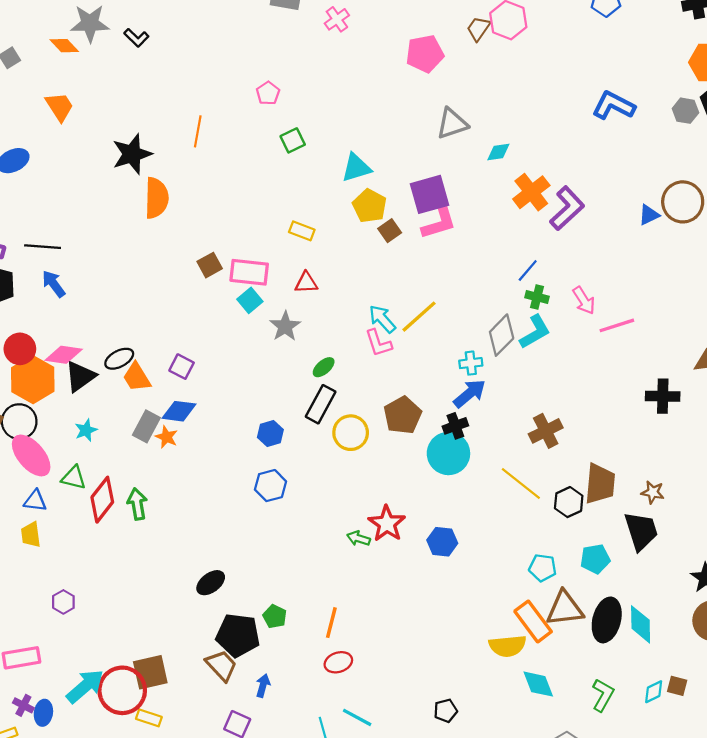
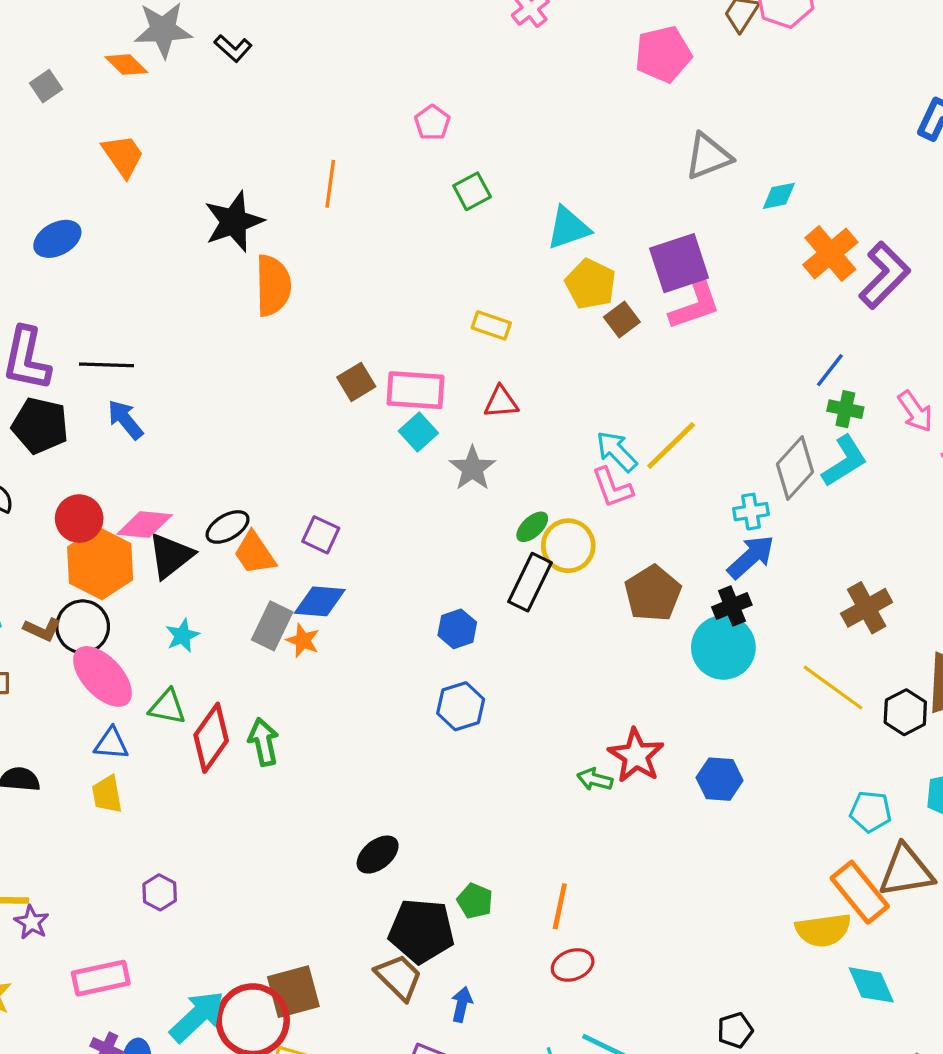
yellow circle: (351, 433) -> (568, 546), moved

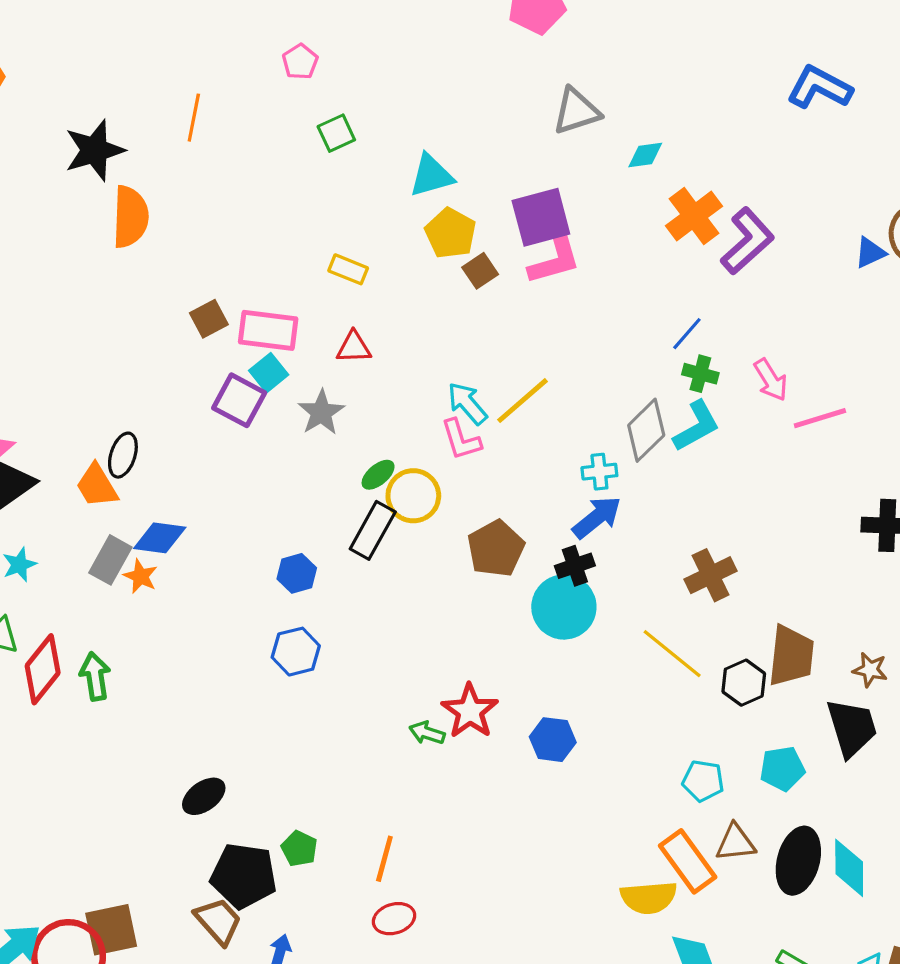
black ellipse: (228, 527) -> (123, 455), moved, turned -45
purple square: (321, 535) -> (239, 400), moved, size x1.4
brown triangle: (906, 871) -> (736, 843), size x0.7

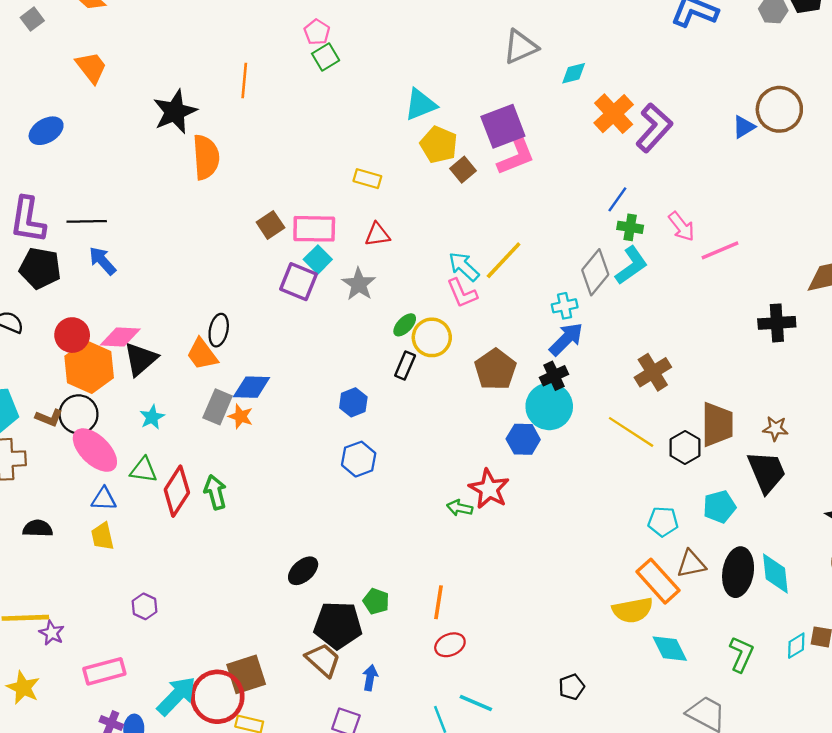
green square: (336, 133) -> (326, 57), moved
black rectangle: (373, 530) -> (405, 366), size x0.7
blue hexagon: (553, 740) -> (523, 439), moved

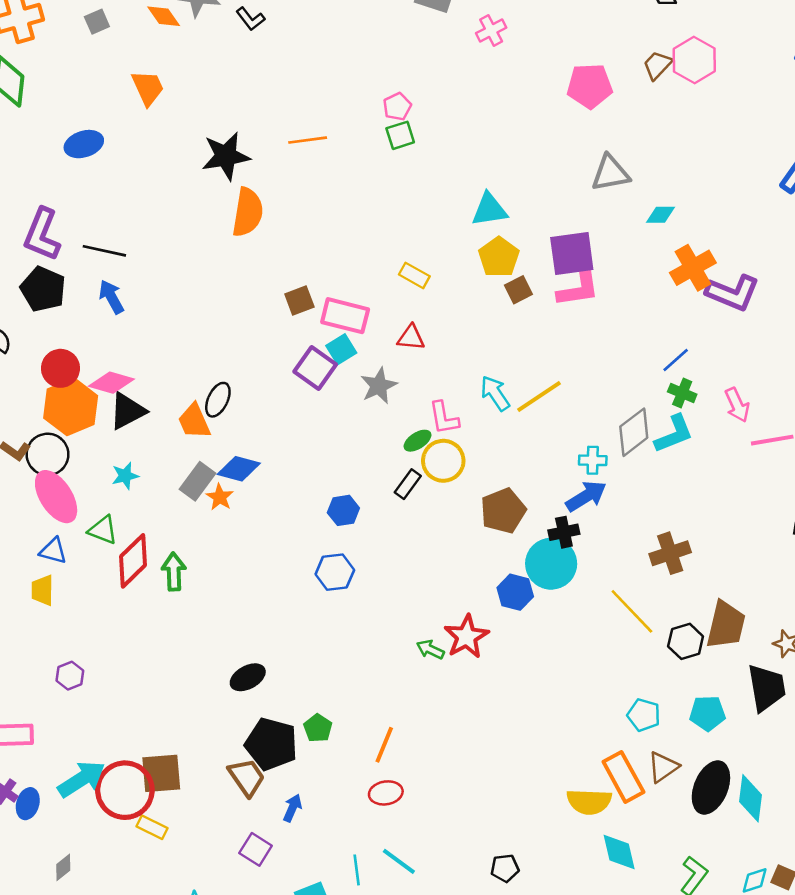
orange line: (244, 81) -> (308, 140), turned 64
purple L-shape: (654, 128) -> (733, 293), turned 57
pink L-shape: (462, 293) -> (444, 418), moved
brown triangle: (691, 564) -> (663, 767), turned -36

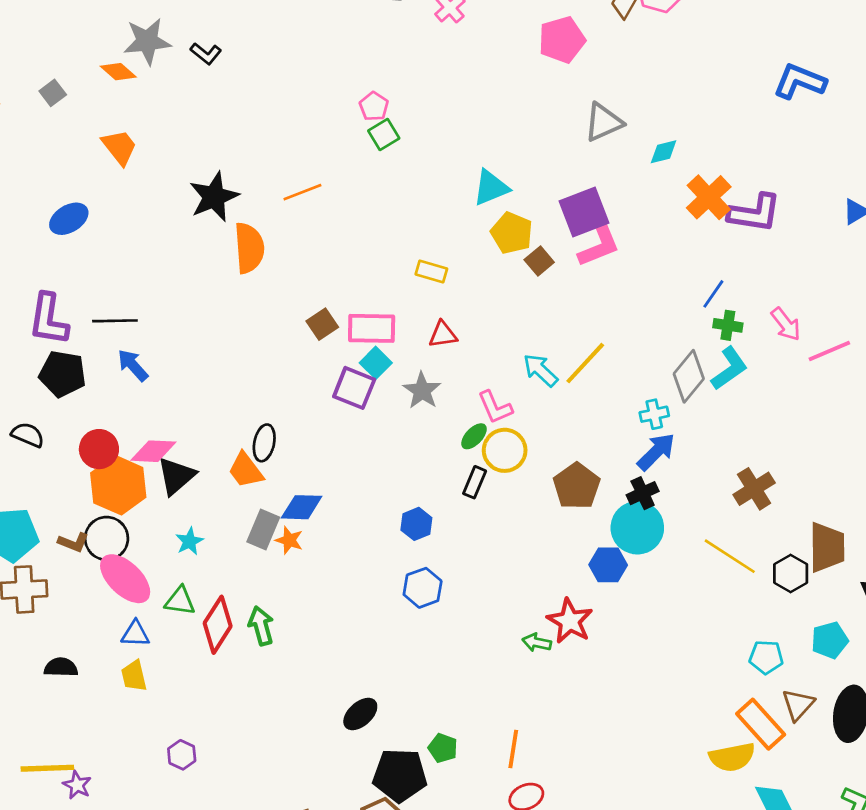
orange line: (308, 140) -> (302, 192), moved

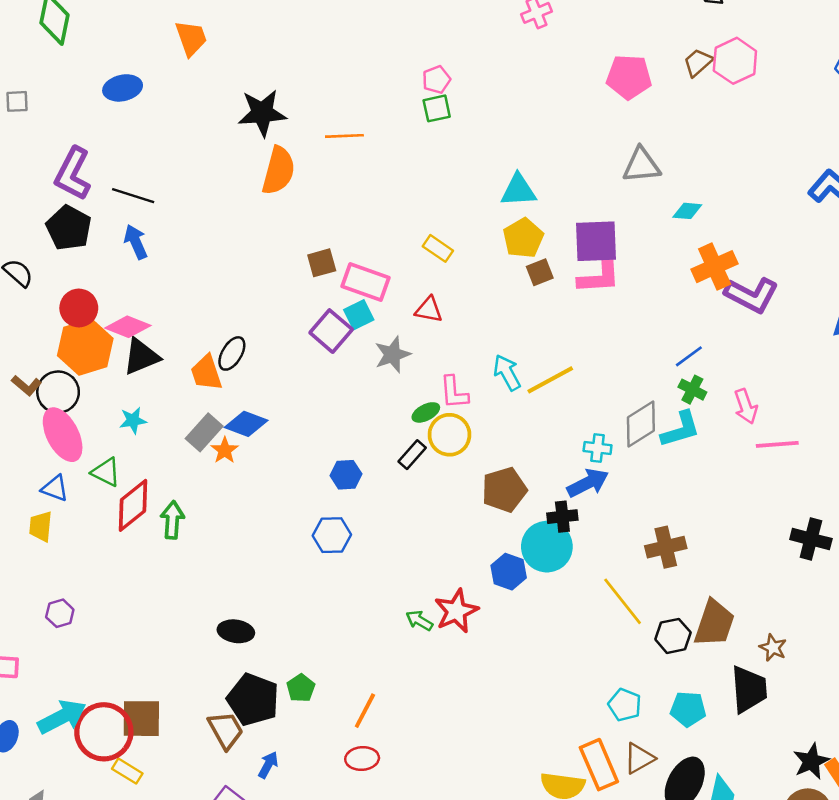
black ellipse: (360, 714) -> (236, 631), turned 32

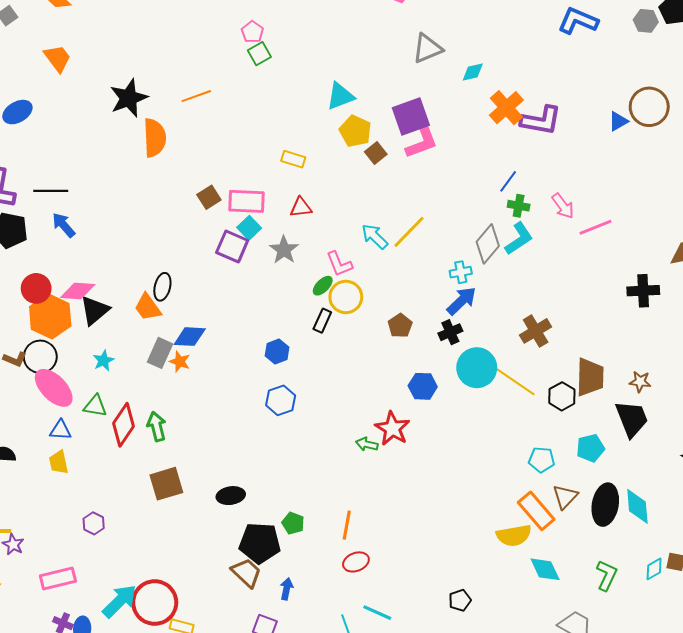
brown pentagon: (504, 490) -> (400, 326), size x0.7
cyan circle: (547, 547) -> (477, 368), moved
brown square: (141, 719) -> (166, 484), moved

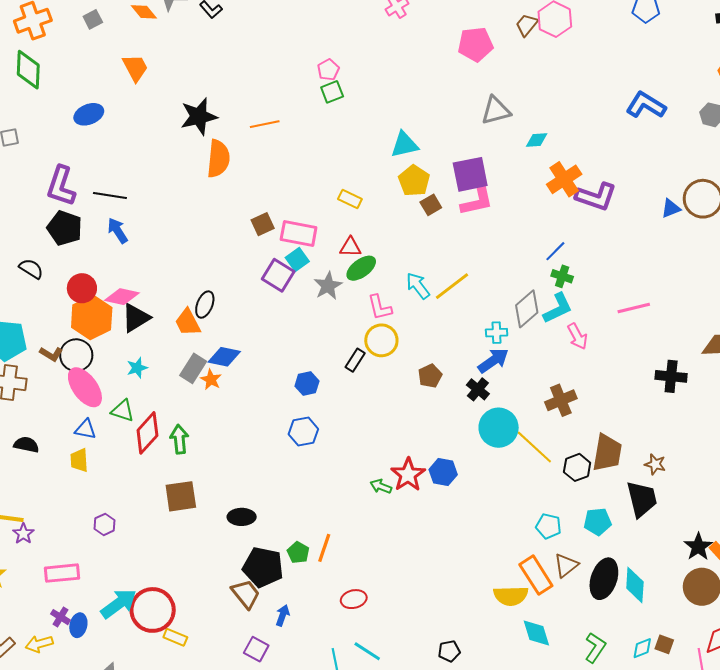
pink arrow: (563, 206) -> (577, 336), moved
green ellipse: (323, 286) -> (361, 268), moved, size x1.4
black cross: (450, 332) -> (478, 389), turned -35
blue hexagon: (423, 386) -> (443, 472), moved
orange line: (347, 525) -> (324, 548), moved

